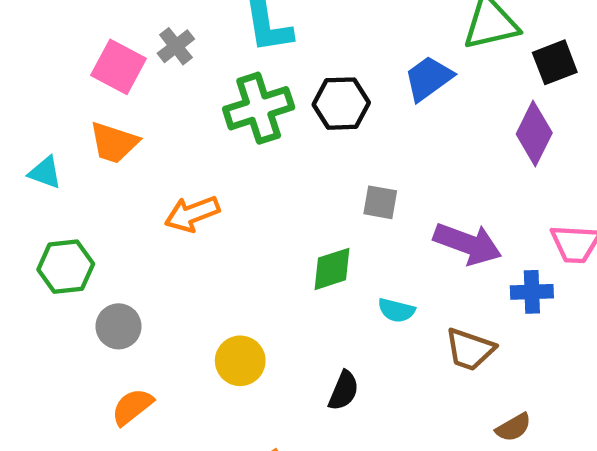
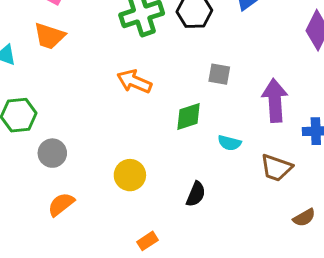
orange arrow: (192, 214) -> (134, 81), moved, turned 44
purple arrow: (468, 244) -> (275, 100), turned -114

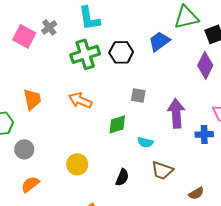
orange trapezoid: (49, 36) -> (32, 99), moved, turned -120
brown trapezoid: (276, 168) -> (162, 170), moved

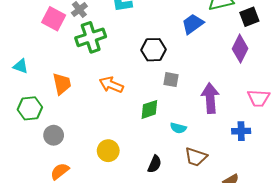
black hexagon: (121, 52) -> (154, 50), moved
green cross: (85, 54) -> (91, 37), moved
blue cross: (204, 134) -> (241, 131), moved

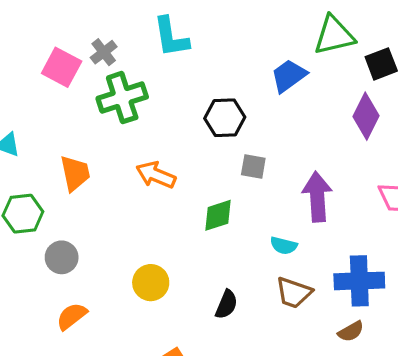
cyan semicircle: (178, 128) -> (284, 246), moved
blue cross: (241, 131) -> (359, 281), moved, size x1.6

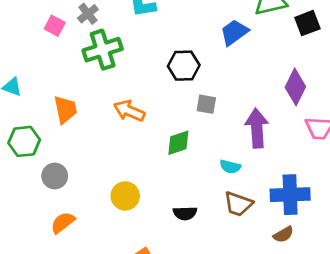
pink square: (62, 67) -> (55, 26), size x0.7
purple diamond: (366, 116) -> (295, 87), moved
black semicircle: (226, 304) -> (185, 213), turned 65

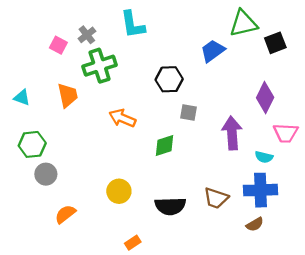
orange trapezoid: (65, 109) -> (68, 95), moved
cyan semicircle: (230, 167) -> (264, 157), moved
gray circle: (55, 176) -> (46, 174), moved
black semicircle: (185, 213) -> (170, 206), size x1.5

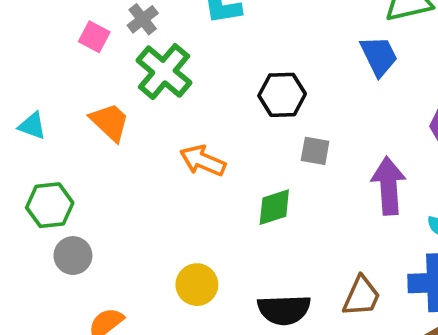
blue trapezoid: (213, 51) -> (379, 56), moved, turned 100
green cross: (100, 66) -> (164, 72), turned -32
orange trapezoid: (68, 95) -> (110, 122), turned -35
brown trapezoid: (216, 198) -> (361, 296), turned -85

